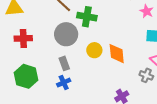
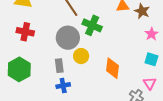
yellow circle: (94, 50) -> (81, 56), moved
blue cross: (64, 83) -> (63, 86), moved

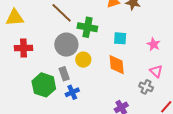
pink star: (152, 34) -> (154, 44), moved
cyan square: (151, 59) -> (120, 38), moved
green hexagon: (19, 69) -> (44, 85), moved

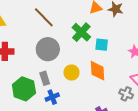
green cross: (87, 27) -> (81, 32), moved, turned 30
yellow circle: (83, 60) -> (71, 73), moved

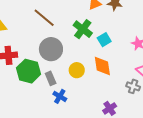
cyan square: (102, 45) -> (104, 40), turned -32
green hexagon: (24, 89) -> (28, 71), moved
blue cross: (52, 97) -> (60, 96), turned -32

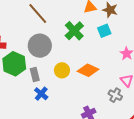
cyan square: (104, 40) -> (104, 31), moved
orange diamond: (102, 66) -> (88, 70), turned -65

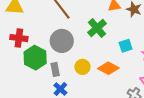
cyan square: (104, 31) -> (126, 46), moved

